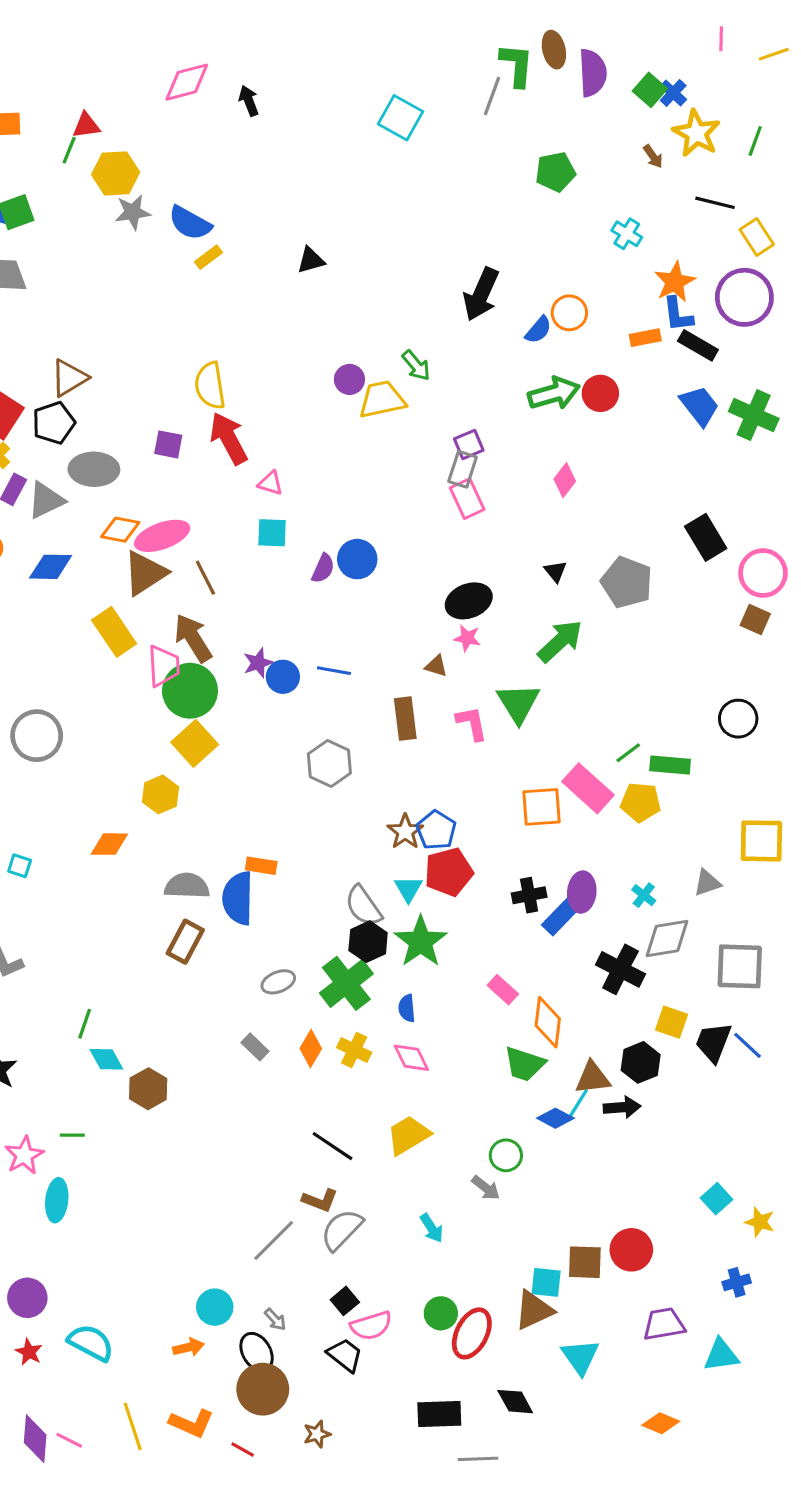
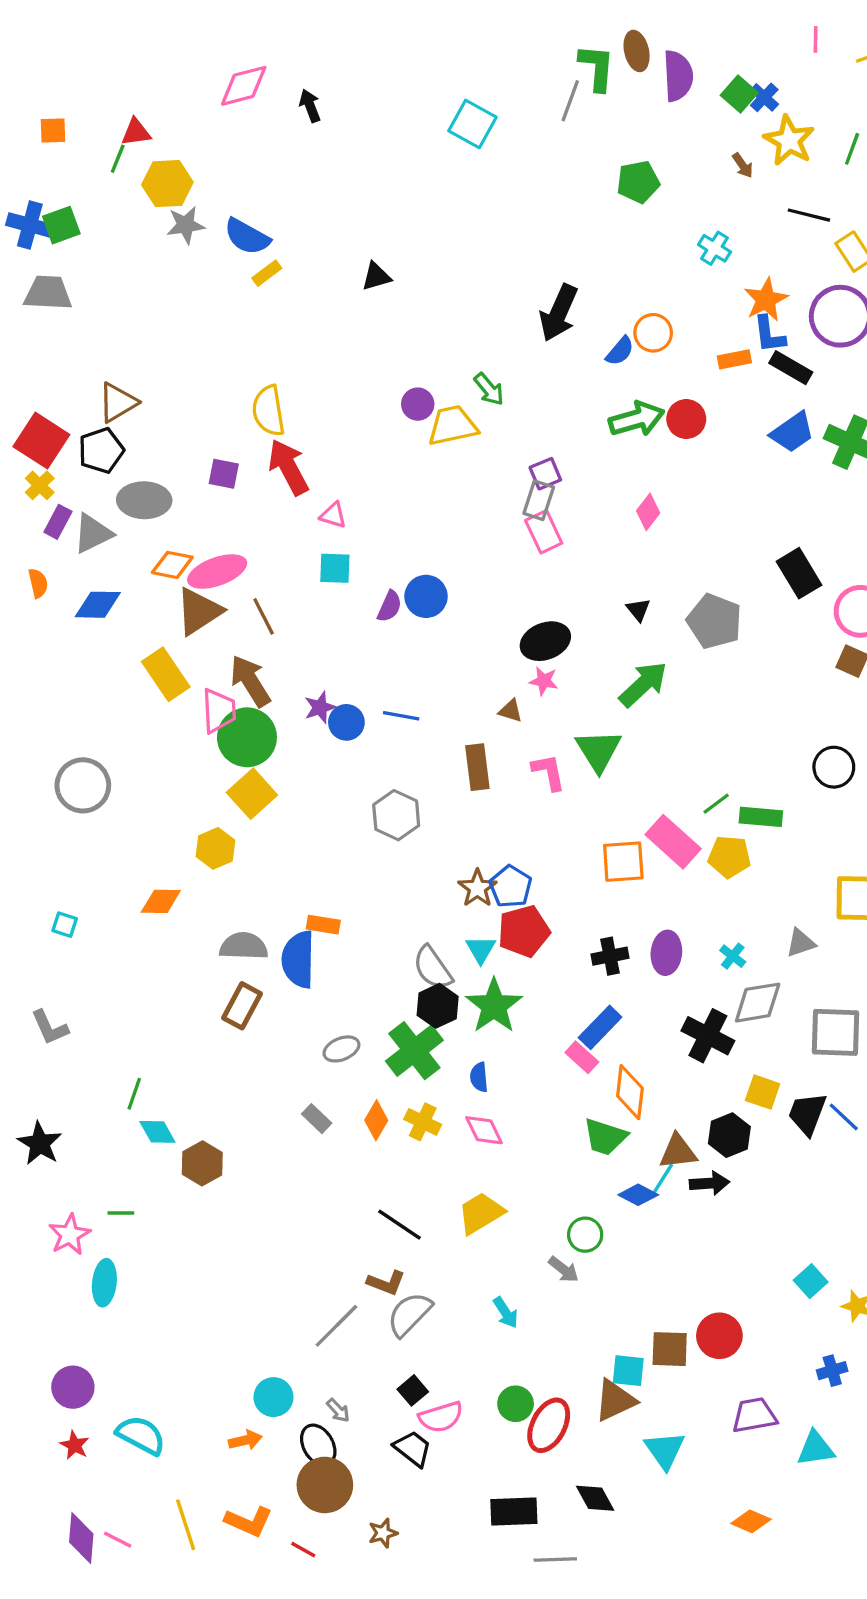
blue trapezoid: (699, 406) -> (792, 432), turned 93
blue rectangle: (562, 915) -> (600, 1027), moved

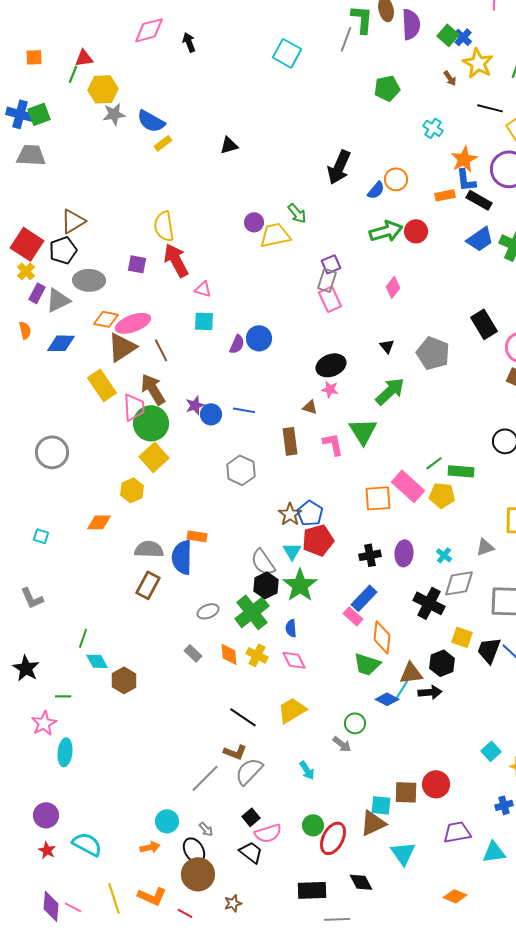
orange diamond: (376, 1120) -> (229, 654), turned -35
green line: (121, 1213) -> (63, 696), moved

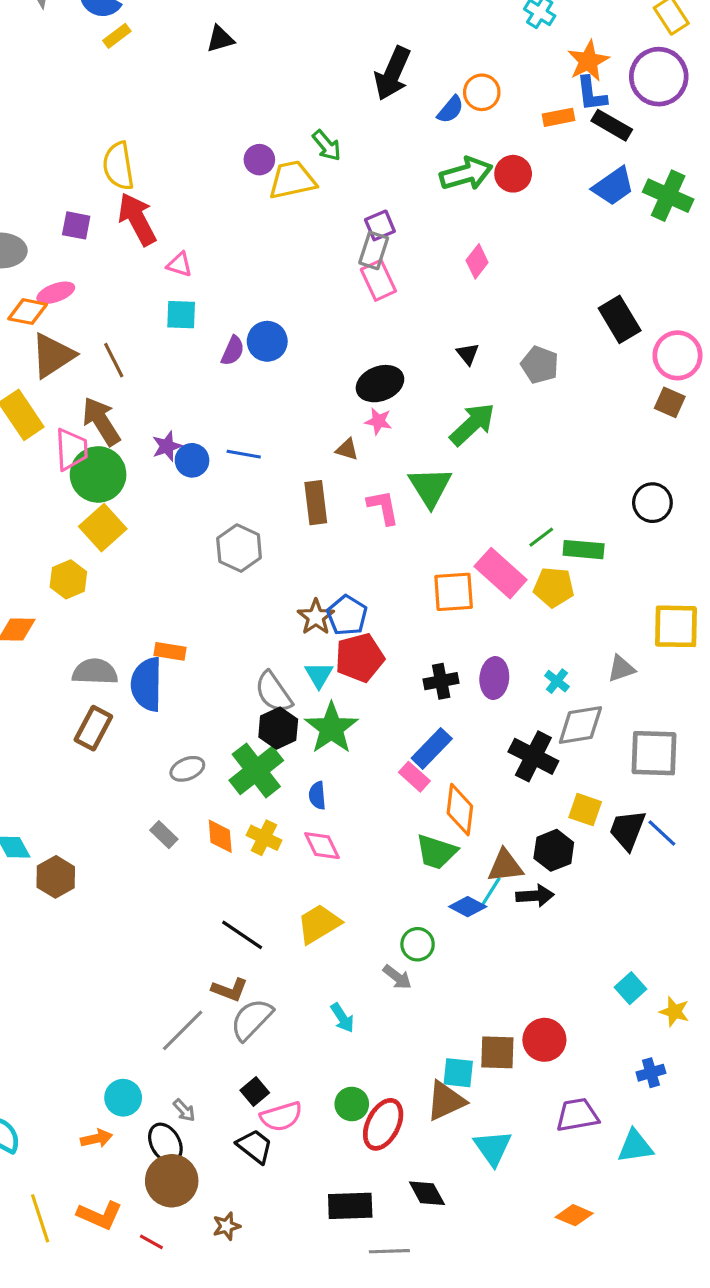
pink ellipse: (133, 323) -> (56, 293), moved, size x0.7
gray pentagon: (433, 353) -> (540, 365), size x0.7

